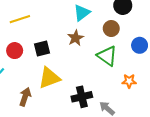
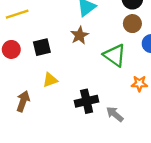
brown circle: (111, 29) -> (132, 24), moved
yellow triangle: (49, 78) -> (50, 80), size x0.6

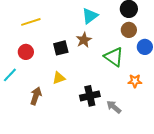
black square: (42, 47) -> (61, 48), moved

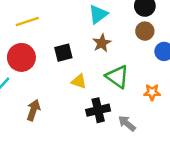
brown star: (84, 40) -> (102, 43), moved
red circle: (26, 52) -> (21, 57), size x1.5
green triangle: (114, 57) -> (117, 77), moved
yellow triangle: (59, 78) -> (79, 81), moved, turned 40

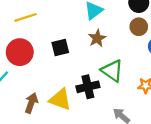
yellow triangle: (79, 81) -> (60, 100), moved, size x1.5
black cross: (98, 110) -> (88, 87), moved

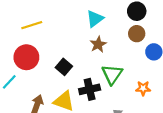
black square: (60, 48) -> (64, 67), moved, turned -35
green triangle: (112, 71) -> (112, 74), turned 30

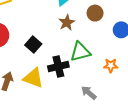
brown circle: (137, 34) -> (95, 13), moved
green triangle: (112, 74) -> (80, 52), turned 40

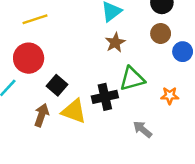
brown circle: (95, 13) -> (161, 33), moved
black square: (33, 45) -> (57, 85), moved

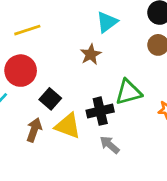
brown star: (115, 43) -> (91, 54), moved
gray arrow: (142, 129) -> (110, 145), moved

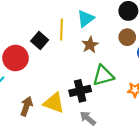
yellow line: (27, 30) -> (62, 30), moved, turned -70
brown star: (91, 54) -> (90, 45), moved
black square: (50, 99) -> (40, 40), moved

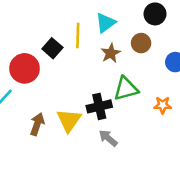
brown circle: (127, 37) -> (141, 43), moved
yellow triangle: (54, 103) -> (69, 120), turned 45

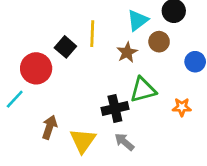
cyan triangle: (106, 23) -> (138, 20), moved
yellow triangle: (69, 120) -> (83, 141), moved

